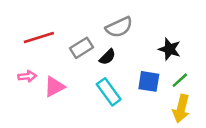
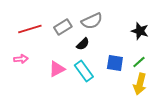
gray rectangle: (82, 48) -> (63, 27), moved
black star: (170, 49) -> (140, 31), moved
pink triangle: (54, 87) -> (57, 69), moved

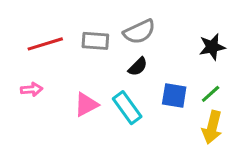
gray rectangle: (63, 27) -> (95, 41), turned 36
black star: (140, 31) -> (212, 47), turned -30
black semicircle: (83, 44) -> (138, 67), moved

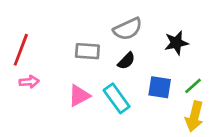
gray rectangle: (95, 41) -> (87, 51), moved
red line: (45, 44) -> (21, 50), moved, turned -52
black star: (212, 47) -> (176, 43), moved

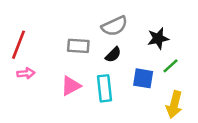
green line: (193, 86) -> (171, 66), moved
cyan rectangle: (117, 98) -> (104, 88), turned 30

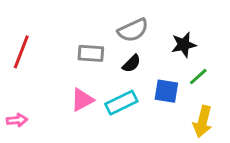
pink arrow: (26, 73) -> (17, 120), moved
cyan rectangle: (104, 88) -> (121, 103), turned 70

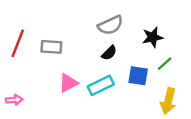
gray rectangle: (91, 53) -> (51, 47), moved

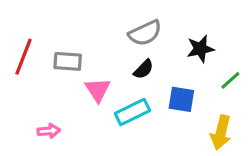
green line: (165, 64) -> (230, 80), moved
pink triangle: (68, 83) -> (98, 90), moved, turned -35
pink arrow: (14, 100) -> (49, 131), moved

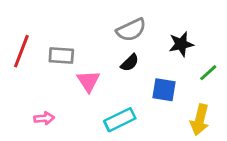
cyan rectangle: (132, 112) -> (120, 120), moved

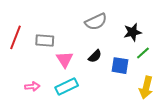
black semicircle: (130, 63) -> (95, 56), moved
green line: (208, 73) -> (143, 53), moved
cyan rectangle: (120, 120) -> (67, 87), moved

